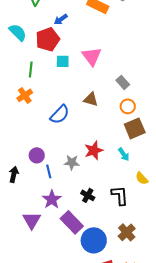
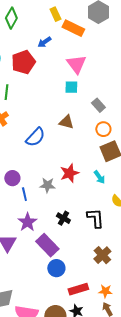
blue arrow: (61, 19) -> (44, 42), moved
pink triangle: (92, 56) -> (76, 64), moved
cyan square: (63, 61) -> (71, 87), moved
blue circle: (94, 240) -> (56, 268), moved, size x0.7

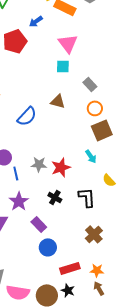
red star: (69, 173) -> (61, 167), moved
purple rectangle: (47, 245) -> (39, 224), size x0.7

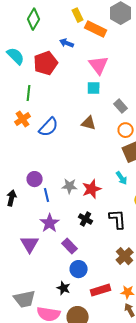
blue arrow: (36, 21) -> (67, 43), turned 56
blue semicircle: (27, 116) -> (49, 127), moved
black star: (68, 290) -> (64, 288), moved

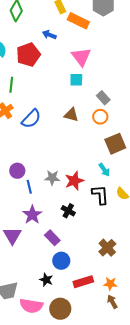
orange circle: (126, 130) -> (100, 117), moved
black L-shape: (118, 219) -> (100, 195), moved

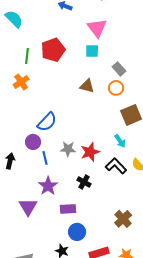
red pentagon: (28, 55) -> (53, 50), moved
blue semicircle: (31, 119) -> (47, 122), moved
black L-shape: (100, 195) -> (116, 166), turned -40
purple rectangle: (52, 238) -> (68, 209), turned -49

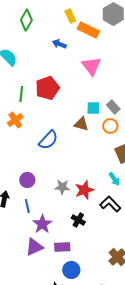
cyan square: (92, 51) -> (93, 108), moved
blue semicircle: (47, 122) -> (48, 140), moved
blue line: (45, 158) -> (27, 206), moved
purple triangle: (28, 207) -> (34, 247), moved, turned 36

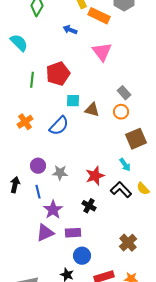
cyan square: (93, 108) -> (73, 101), moved
orange cross: (15, 120) -> (25, 122), moved
gray star: (62, 187) -> (60, 173), moved

